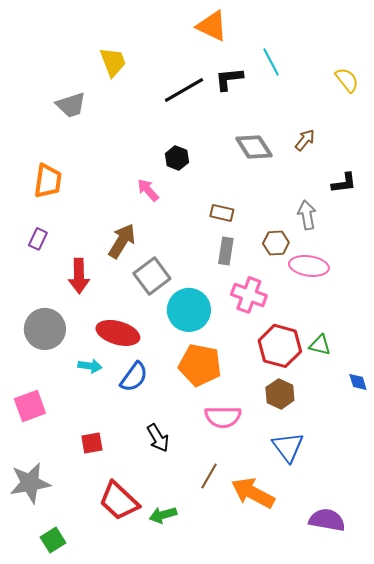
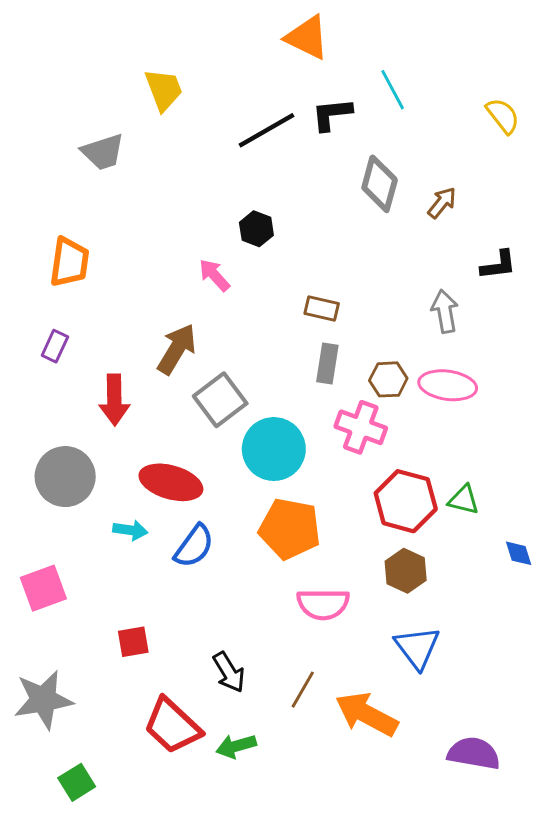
gray diamond: (254, 147) -> (380, 184), moved, turned 48
brown hexagon: (276, 243) -> (388, 379), moved
black arrow: (158, 438) -> (229, 672), moved

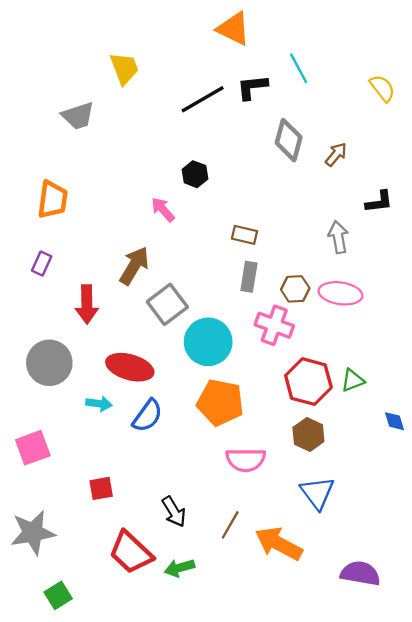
green triangle: (464, 500) -> (353, 380), turned -35

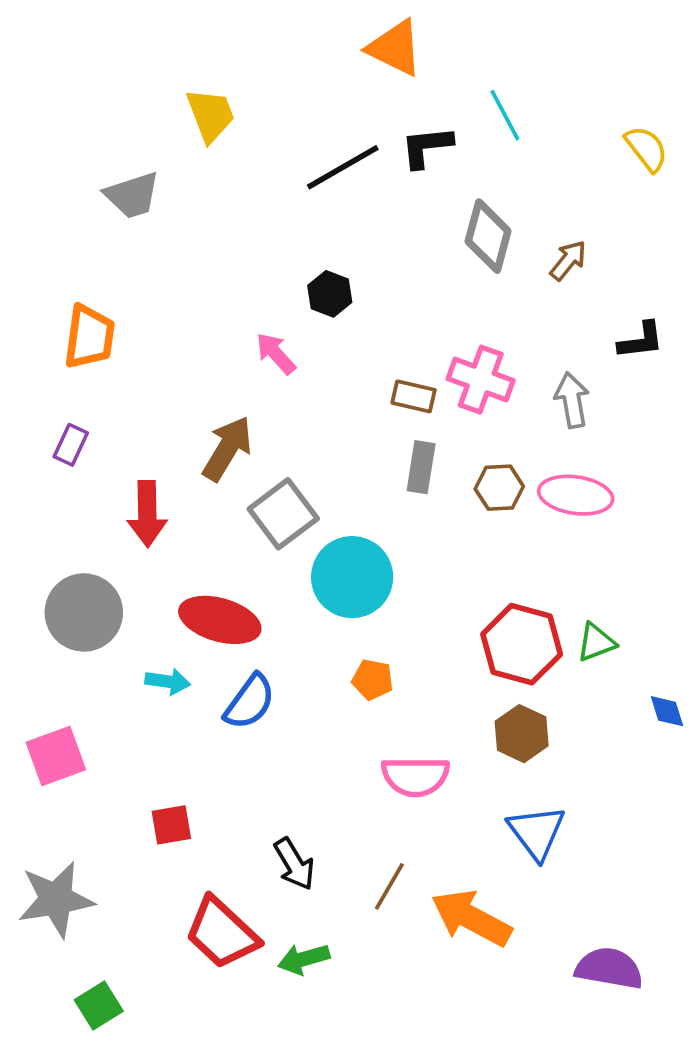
pink cross: (274, 325) -> (481, 380), moved
orange pentagon: (220, 402) -> (373, 680), size x0.5

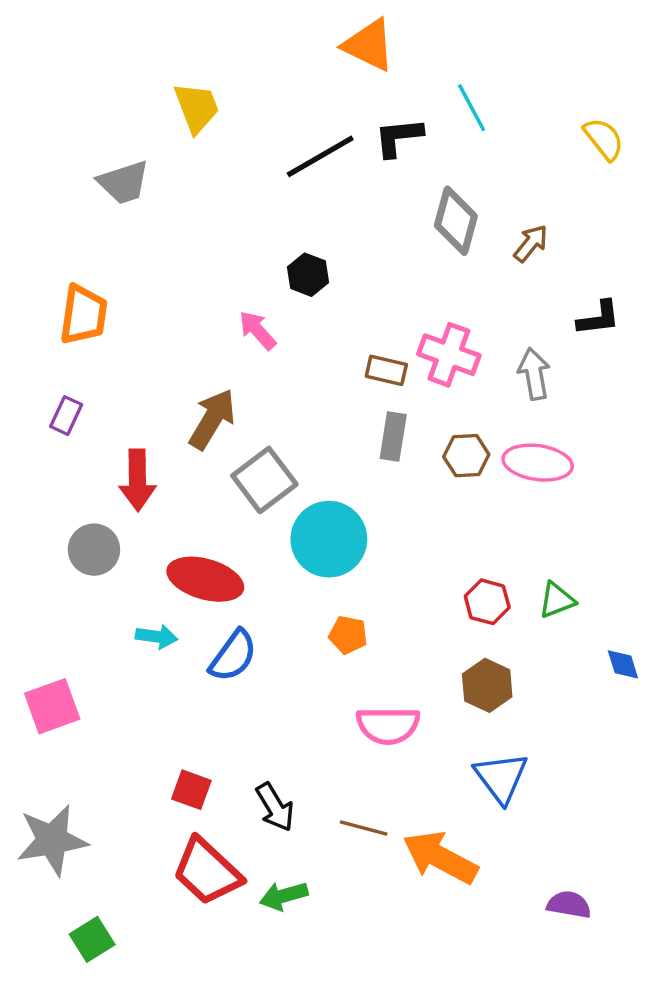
gray circle: (84, 612) -> (94, 550), moved, size x0.7
red hexagon: (522, 644) -> (487, 602), size x0.6
red square: (171, 825) -> (191, 790), moved, turned 30
brown line: (389, 886) -> (364, 828), turned 75
purple semicircle: (609, 968) -> (569, 905), size x0.7

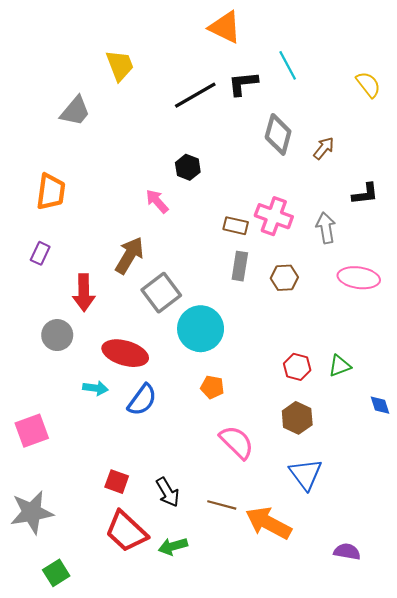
gray trapezoid: (124, 182) -> (75, 111), turned -32
pink ellipse: (538, 463) -> (359, 278), moved
pink semicircle: (388, 725) -> (237, 442), turned -135

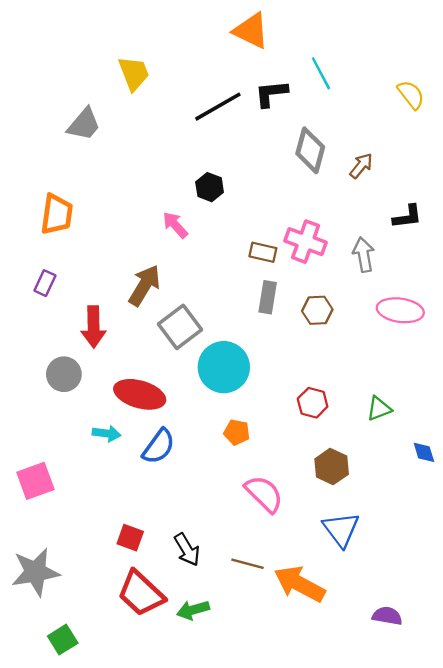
red hexagon: (297, 367) -> (313, 403), moved

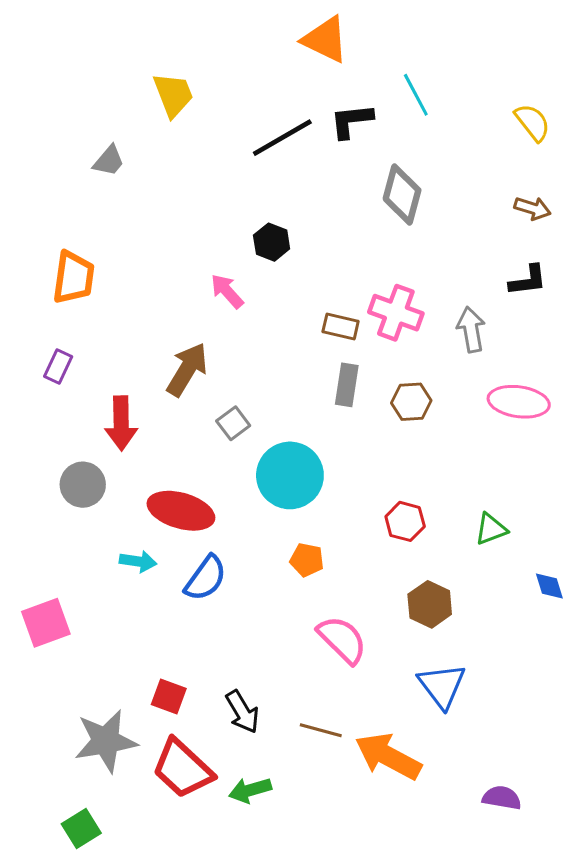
gray trapezoid: (84, 124) -> (109, 161), size x0.7
brown arrow: (361, 166) -> (532, 208), moved, turned 68
gray square: (180, 327) -> (233, 423), size x0.6
gray star: (35, 572) -> (106, 741), moved

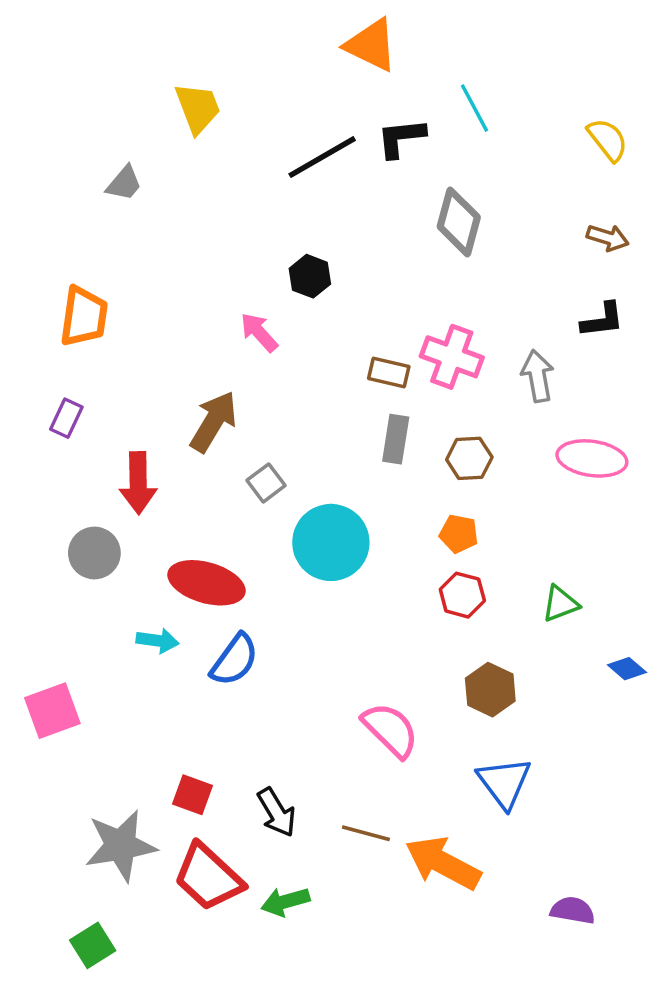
orange pentagon: (307, 560) -> (459, 534), moved
blue diamond: (549, 586) -> (627, 669), turned -32

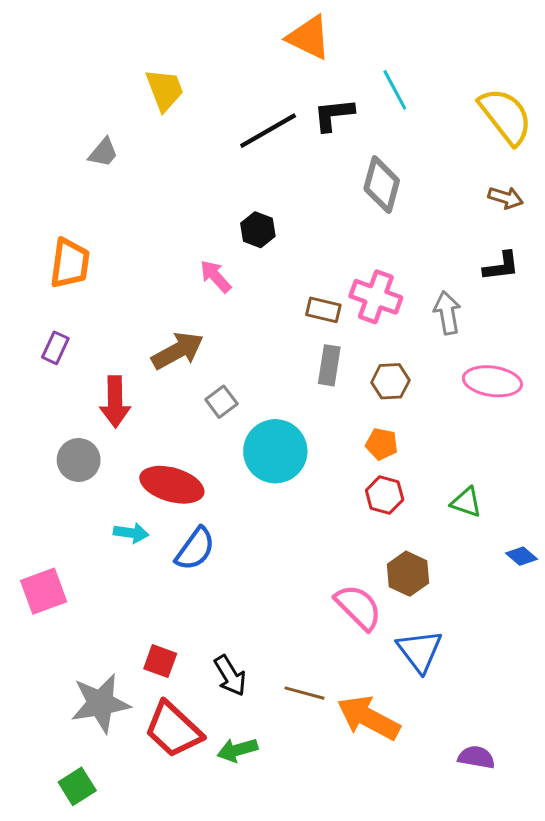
yellow semicircle: (608, 140) -> (506, 116), size x1.6
brown arrow: (214, 422) -> (178, 351), turned 30
green triangle: (560, 604) -> (466, 502), turned 40
pink semicircle: (390, 730) -> (358, 607), moved

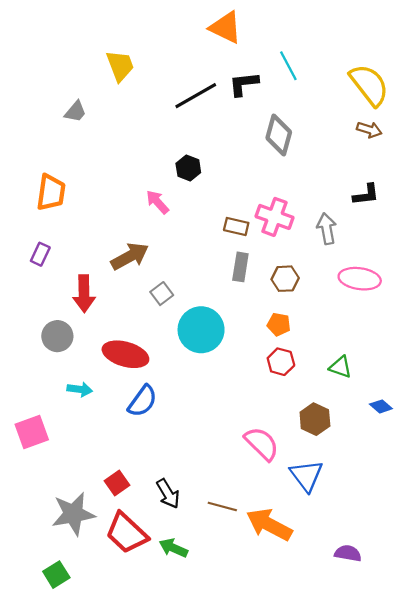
brown arrow: (506, 198) -> (369, 130), moved
cyan arrow: (131, 533) -> (80, 389), moved
brown hexagon: (408, 574) -> (315, 419), moved
red square: (160, 661) -> (117, 483), turned 35
green arrow: (237, 750) -> (173, 548), turned 40

